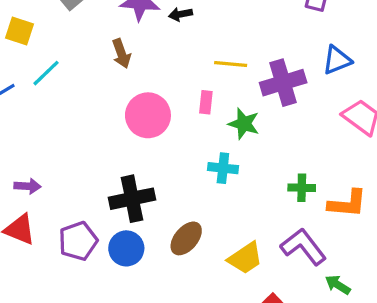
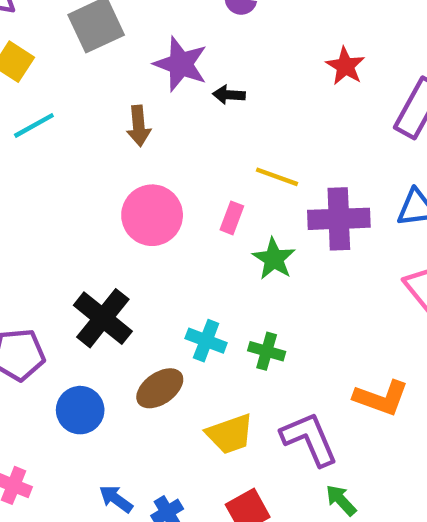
cyan cross: (223, 168) -> (206, 341), moved
green cross: (302, 188) -> (267, 351), moved
black cross: (132, 199) -> (103, 318), turned 36
blue circle: (126, 248) -> (80, 410), moved

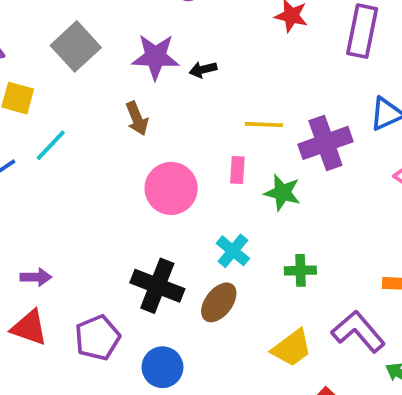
cyan cross: (206, 341) -> (233, 251), moved, turned 36
brown ellipse: (160, 388) -> (219, 302), moved

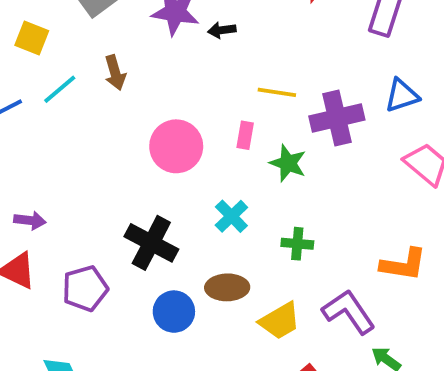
brown arrow: (137, 118) -> (115, 73), moved
brown ellipse: (219, 302) -> (227, 287), moved, turned 45
blue circle: (162, 367) -> (174, 312), moved

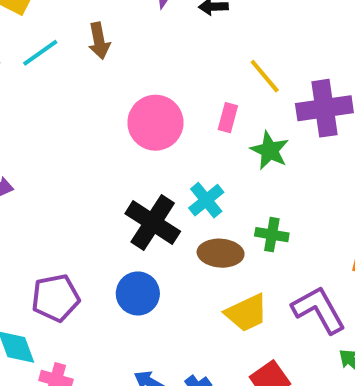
yellow line: (277, 92) -> (265, 76), turned 36
black cross: (151, 243) -> (153, 222), moved
brown ellipse: (227, 287) -> (221, 253), moved
purple pentagon: (85, 288) -> (56, 298), moved

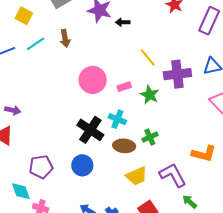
pink rectangle: (228, 118) -> (124, 87), moved, turned 56
cyan cross: (206, 200) -> (117, 119), turned -30
green cross: (272, 235) -> (150, 137), turned -35

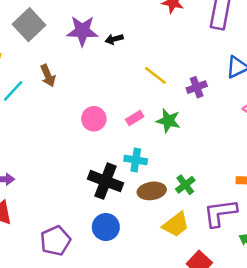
purple cross: (177, 74) -> (197, 87), size x0.6
pink circle: (93, 80) -> (94, 119), size x0.7
green cross: (150, 137) -> (185, 185), moved
purple L-shape: (173, 175) -> (220, 213), turned -56

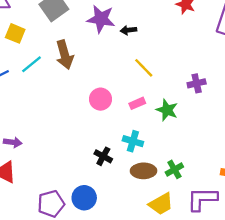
yellow line: (155, 75) -> (144, 68), moved
brown arrow: (48, 76) -> (65, 55), size x1.4
black cross: (106, 181) -> (103, 156), size x0.6
blue circle: (106, 227) -> (84, 198), moved

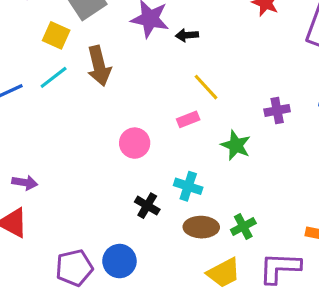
yellow square: (15, 33) -> (56, 35), moved
pink circle: (101, 99) -> (135, 143), moved
pink rectangle: (137, 103) -> (188, 119), moved

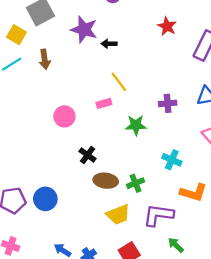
brown arrow: (99, 66) -> (45, 59), size x0.7
green star: (236, 145) -> (136, 125), turned -30
cyan cross: (188, 186) -> (172, 160), moved
black cross: (147, 206) -> (88, 155), moved

